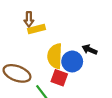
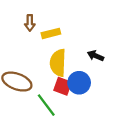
yellow rectangle: (36, 29) -> (51, 33), moved
blue circle: (72, 61) -> (79, 83), moved

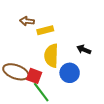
brown arrow: (30, 23) -> (27, 21), turned 96
red square: (63, 86) -> (34, 76), moved

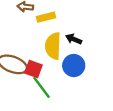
black arrow: (84, 50) -> (74, 39), moved

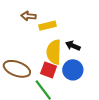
red square: (33, 69) -> (49, 70), moved

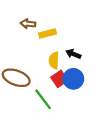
yellow semicircle: (54, 52) -> (54, 60), size x0.7
red square: (49, 70) -> (59, 79), moved, turned 35

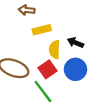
yellow rectangle: (47, 33) -> (42, 30), moved
red square: (59, 79) -> (48, 69), moved

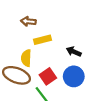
yellow semicircle: (55, 50) -> (26, 58), moved

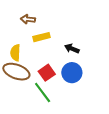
yellow semicircle: (26, 58) -> (15, 53), moved

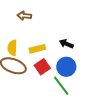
yellow rectangle: (42, 37) -> (37, 49), moved
green line: (43, 93) -> (61, 86), moved

